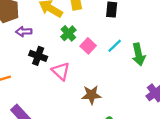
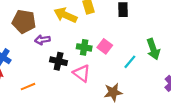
green cross: (68, 33) -> (84, 47), moved, turned -32
cyan line: (115, 46) -> (130, 62), moved

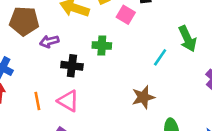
pink square: (105, 46) -> (126, 15), moved
pink triangle: (82, 73) -> (68, 101), moved
orange line: (28, 87) -> (37, 101), turned -72

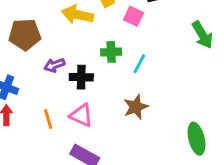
purple arrow: (49, 41) -> (54, 65), moved
cyan line: (160, 57) -> (139, 64), moved
brown star: (143, 97) -> (136, 107), moved

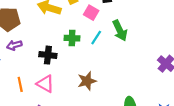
green arrow: (202, 35) -> (120, 30), moved
cyan line: (139, 64) -> (96, 38), moved
purple arrow: (54, 65) -> (14, 45), moved

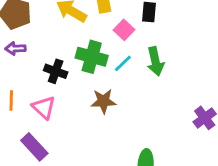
green cross: (72, 38) -> (92, 57), size x1.5
brown star: (87, 81) -> (103, 101), moved

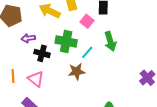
purple arrow: (15, 49) -> (28, 38), moved
cyan line: (123, 63) -> (87, 52), moved

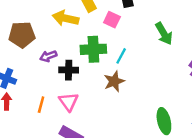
green arrow: (110, 41) -> (164, 34), moved
orange line: (13, 76) -> (41, 105), turned 32
pink triangle: (36, 79) -> (69, 102), turned 30

